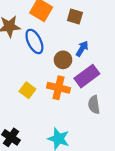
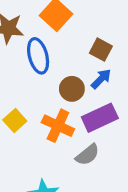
brown square: (75, 17) -> (101, 50), moved
gray semicircle: (94, 105) -> (87, 155), moved, turned -132

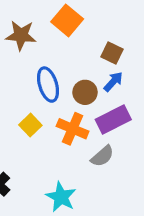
blue ellipse: (38, 56) -> (48, 85), moved

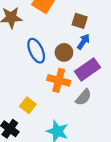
yellow square: (30, 125) -> (28, 105), moved

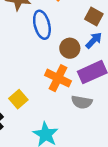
blue ellipse: (36, 51) -> (42, 25), moved
gray semicircle: (83, 97) -> (82, 102), turned 48

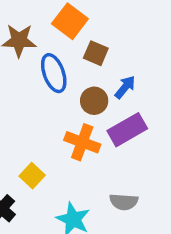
brown square: (94, 16) -> (96, 53), moved
gray semicircle: (82, 102) -> (124, 202), moved

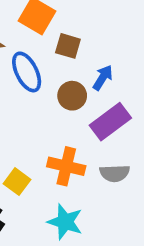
orange cross: (82, 142) -> (66, 166), moved
gray semicircle: (124, 202) -> (115, 173), moved

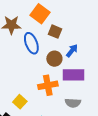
purple rectangle: (110, 122) -> (74, 75), turned 30
orange cross: (66, 166) -> (48, 85), moved, turned -30

